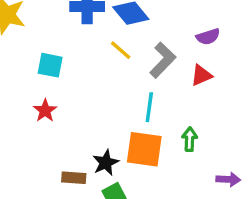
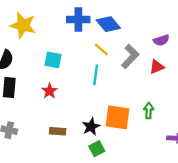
cyan line: (149, 107) -> (96, 75), moved
brown rectangle: (74, 178) -> (58, 131), moved

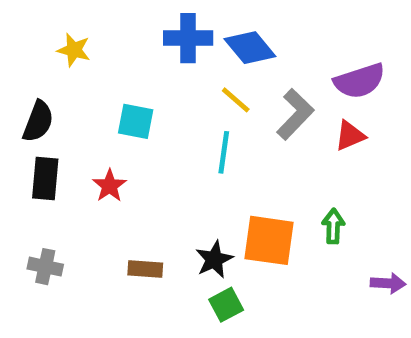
yellow star: (23, 25) -> (74, 50), size x0.6
purple semicircle: (161, 40) -> (359, 81), size x1.5
red star: (50, 91) -> (110, 186), moved

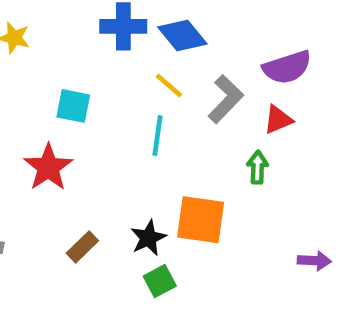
red star: (110, 186) -> (48, 167), size x1.5
green arrow: (333, 226) -> (257, 167), moved
brown rectangle: (145, 269) -> (82, 247), turned -48

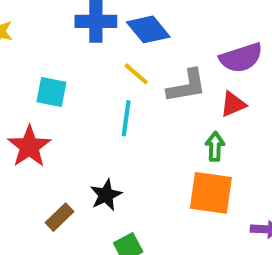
gray L-shape: (226, 99) -> (187, 86), turned 36
orange square: (201, 220) -> (211, 193), moved
black star: (148, 238) -> (106, 195), moved

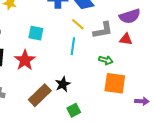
red triangle: (233, 104) -> (126, 39), turned 32
green arrow: (215, 147) -> (106, 60), moved, turned 104
brown rectangle: (59, 217) -> (40, 95), size x1.6

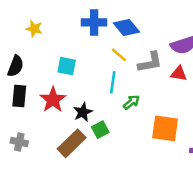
green arrow: (106, 60) -> (131, 102), moved, turned -56
black star: (63, 84) -> (83, 112), moved
green square: (74, 110) -> (100, 130), moved

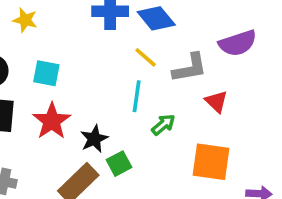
cyan square: (67, 66) -> (46, 73), moved
red triangle: (179, 74) -> (216, 102), moved, turned 35

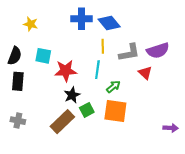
purple semicircle: (238, 43) -> (158, 51), moved
yellow line: (146, 57) -> (103, 46), turned 48
red star: (52, 121) -> (66, 71), moved, turned 30
orange square: (211, 162) -> (115, 111), moved

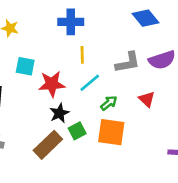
blue diamond: (109, 23) -> (146, 18), moved
yellow line: (103, 46) -> (82, 55), moved
cyan line: (97, 70) -> (90, 83), turned 42
red triangle: (145, 73) -> (147, 99), moved

